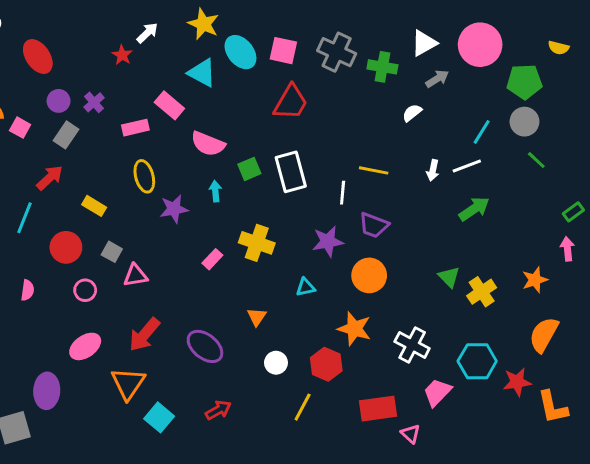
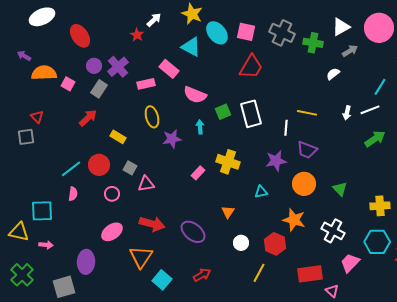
purple cross: (94, 102) -> (118, 67), size x1.5
cyan line: (25, 218) -> (71, 169), moved, turned 30
green triangle: (449, 277) -> (340, 189), moved
yellow cross: (482, 292) -> (380, 206), moved, turned 30
red arrow: (144, 335) -> (152, 224), turned -115

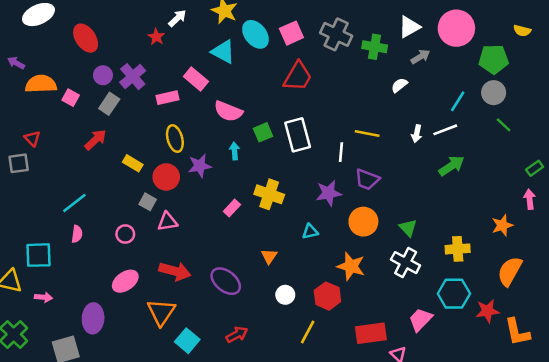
pink square: (246, 32) -> (291, 33), turned -36
red circle: (99, 165) -> (166, 177), moved
white cross: (333, 231) -> (406, 263), moved

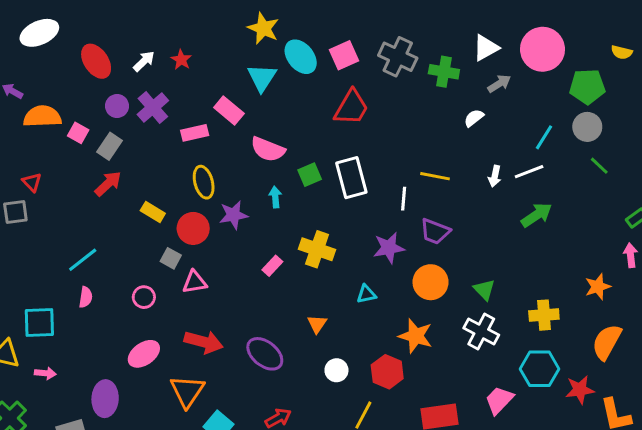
white arrow: (177, 18) -> (144, 61), moved
cyan triangle: (223, 52) -> (262, 78), turned 35
gray rectangle: (109, 104) -> (110, 146), moved

